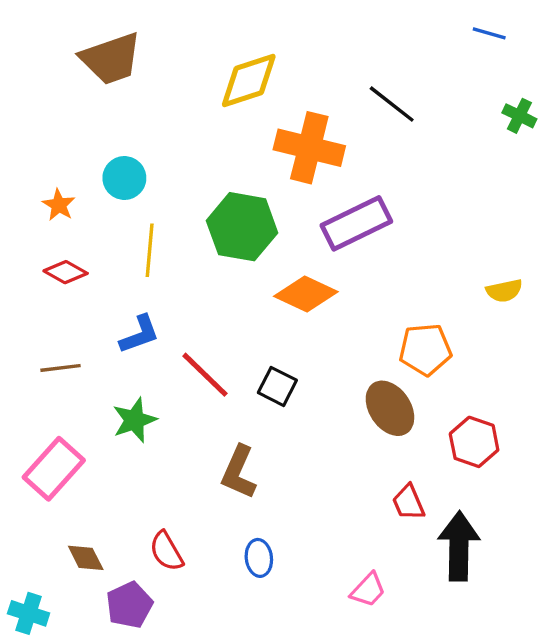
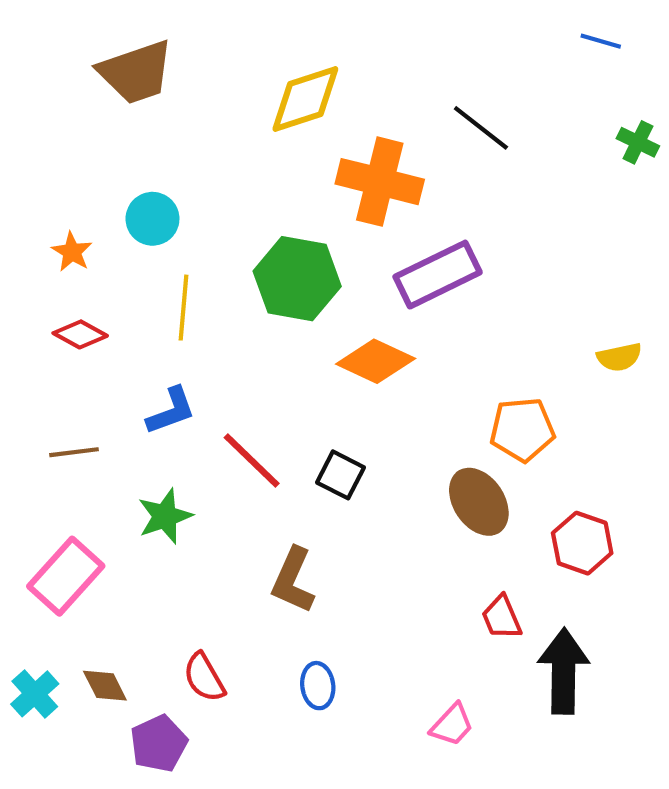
cyan cross: (29, 613) -> (35, 694), moved, turned 30

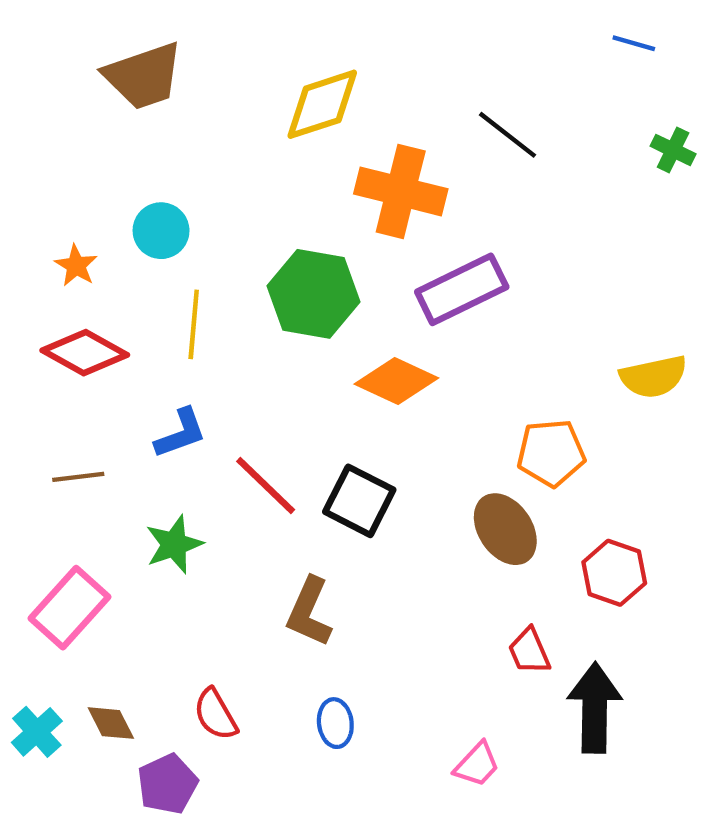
red diamond: (80, 334) -> (85, 353), size x1.5
yellow semicircle: (619, 357) -> (653, 377), size x1.4
black square: (340, 475) -> (359, 501), size x1.4

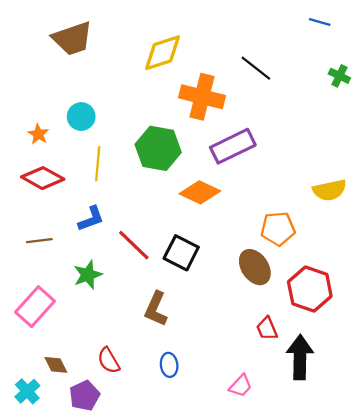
red hexagon: (614, 573) -> (310, 289), size x1.4
cyan cross: (37, 732) -> (27, 391), moved

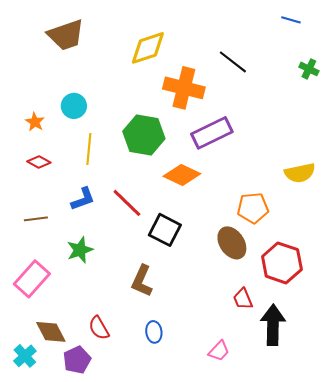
red diamond: (43, 178) -> (39, 162), size x0.6
red line: (134, 245) -> (127, 203), moved
brown diamond: (56, 365) -> (51, 332), size x1.4

